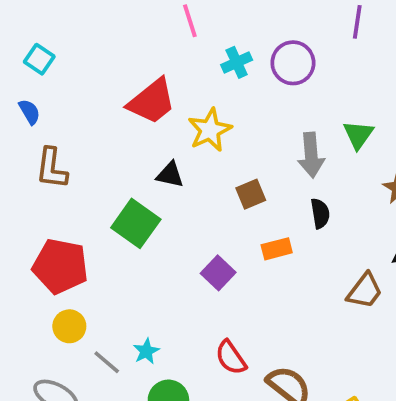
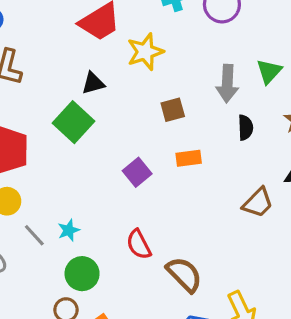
black triangle: (170, 175) -> (93, 83), moved, turned -35
black semicircle: (320, 213) -> (245, 127), moved

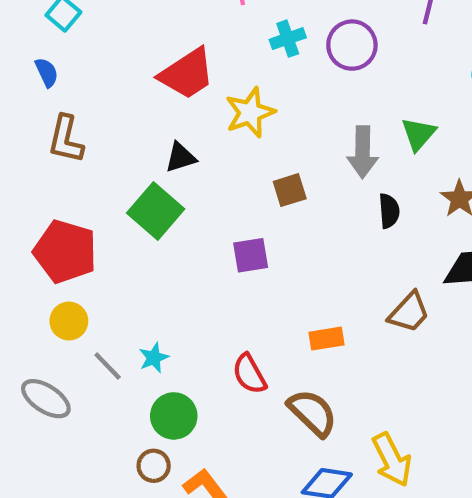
orange rectangle: (189, 158) -> (326, 339), moved
purple square: (137, 172) -> (251, 255), moved, turned 32

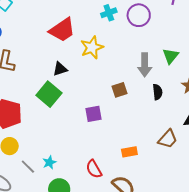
brown square: (290, 190) -> (120, 90), moved

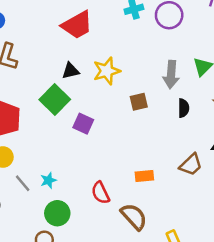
yellow star: (92, 47) -> (107, 71), moved
purple square: (93, 114) -> (83, 124), moved, turned 30

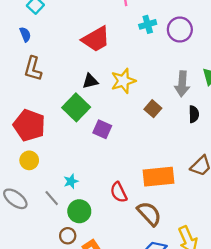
brown square: (139, 102) -> (153, 109), turned -35
orange rectangle: (144, 176) -> (158, 177), size x1.8
gray line: (23, 183) -> (52, 198), moved

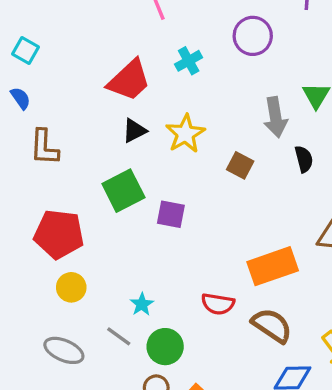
cyan cross: (148, 24) -> (189, 61), moved
black triangle: (90, 81) -> (134, 131), moved
green square: (76, 107) -> (123, 191), turned 32
red semicircle: (119, 192) -> (218, 304), turned -42

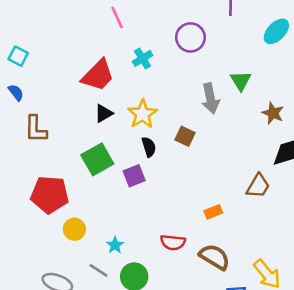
black semicircle: (304, 159) -> (149, 147), moved
purple square: (171, 214) -> (134, 176), turned -30
orange rectangle: (273, 266) -> (213, 212), size x0.5
yellow circle: (71, 287) -> (74, 229), moved

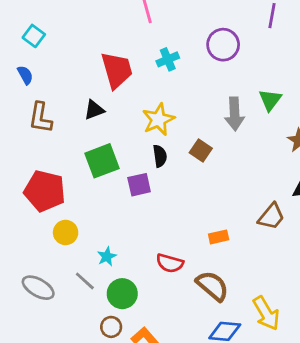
red trapezoid: (98, 75) -> (117, 70), turned -69
black triangle: (104, 113) -> (94, 110), moved

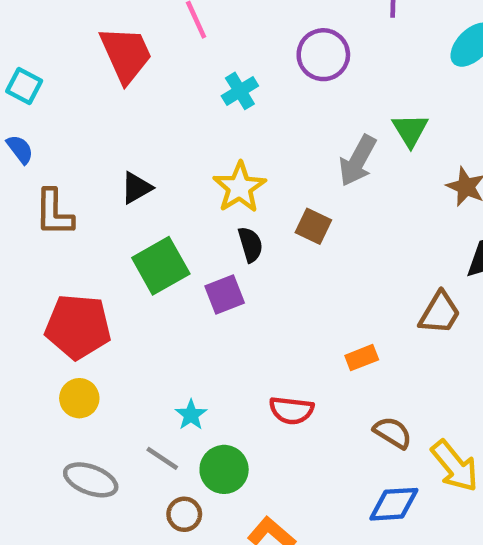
red trapezoid: (117, 70) -> (126, 54), moved
gray arrow: (234, 114) -> (358, 161), turned 40
yellow circle: (66, 232) -> (79, 398), moved
brown semicircle: (212, 286) -> (393, 433), moved, size x0.7
brown circle: (111, 327) -> (184, 514), moved

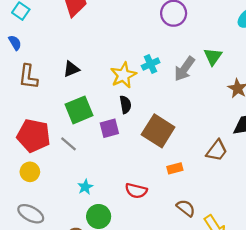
cyan cross: (240, 91) -> (151, 64), moved
brown square: (313, 226) -> (158, 131), moved, size x1.8
gray line: (162, 458) -> (69, 144), moved

